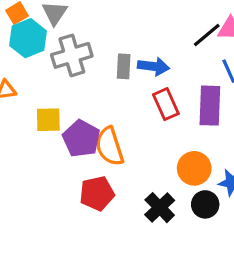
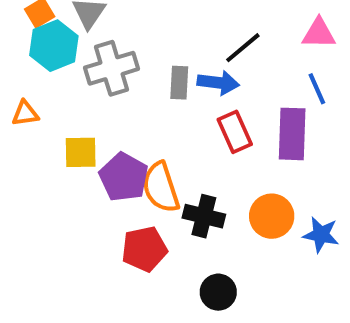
black line: (207, 35) -> (243, 48), moved
black circle: (205, 204) -> (218, 292), moved
black cross: (160, 208) -> (204, 216), moved, turned -32

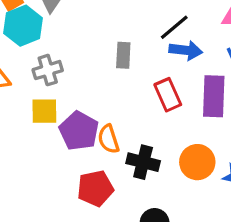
gray cross: (111, 68) -> (48, 70), moved, size x0.7
blue arrow: (218, 83) -> (186, 50), moved
orange semicircle: (161, 187) -> (109, 139), size x0.7

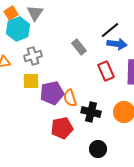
gray rectangle: (123, 55) -> (79, 47), turned -42
purple pentagon: (79, 131) -> (52, 93), turned 30

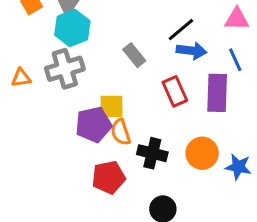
cyan hexagon: (18, 29) -> (72, 28), moved
gray cross: (33, 56) -> (65, 69), size x1.4
yellow square: (31, 81) -> (112, 106), moved

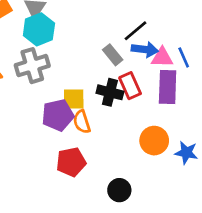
pink triangle: (237, 19) -> (162, 57), moved
gray rectangle: (134, 55) -> (113, 55), moved
black cross: (152, 153) -> (110, 92), moved

